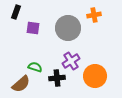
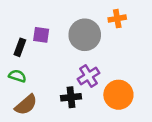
black rectangle: (16, 12) -> (20, 47), moved
green semicircle: (35, 67) -> (17, 76), moved

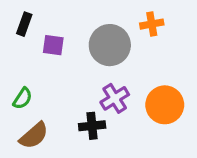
black rectangle: (20, 47) -> (24, 24), moved
green semicircle: (17, 76) -> (23, 98), turned 105
orange circle: (118, 95) -> (165, 105), moved

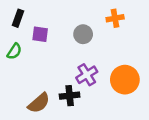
gray circle: (110, 45) -> (83, 34), size x0.6
green semicircle: (23, 98) -> (14, 51), moved
brown semicircle: (34, 136) -> (39, 103), moved

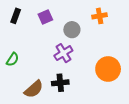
purple square: (40, 34) -> (45, 17), moved, turned -32
green semicircle: (14, 51) -> (12, 59), moved
purple cross: (87, 75) -> (63, 53), moved

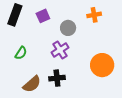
black rectangle: (16, 16) -> (15, 15), size x1.5
green semicircle: (12, 59) -> (21, 53), moved

